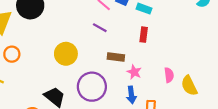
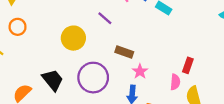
purple line: (100, 28) -> (105, 18), moved
red rectangle: (144, 35) -> (188, 65), moved

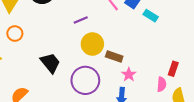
purple line: (105, 18) -> (81, 20), moved, turned -64
yellow circle: (73, 38) -> (92, 44), moved
black trapezoid: (53, 80) -> (50, 63), moved

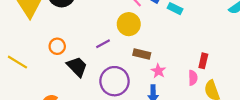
purple line: (81, 20) -> (103, 44), moved
orange circle: (15, 34) -> (57, 46), moved
yellow circle: (92, 44) -> (129, 24), moved

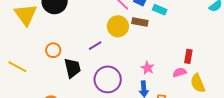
brown rectangle: (142, 54) -> (140, 22), moved
black trapezoid: (77, 67) -> (72, 68), turned 35
pink semicircle: (193, 78) -> (180, 72), turned -104

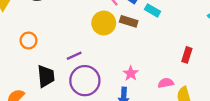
purple line: (95, 46) -> (74, 56), moved
red rectangle: (188, 56) -> (187, 55), moved
black trapezoid: (72, 68) -> (46, 76), moved

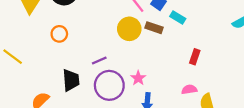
orange circle: (29, 40) -> (59, 34), moved
red rectangle: (187, 55) -> (195, 57), moved
pink star: (131, 73) -> (138, 78), moved

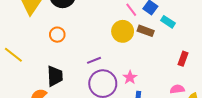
black trapezoid: (71, 80) -> (55, 76), moved

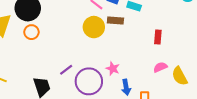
orange circle: (57, 35) -> (31, 32), moved
purple line: (94, 60) -> (66, 70), moved

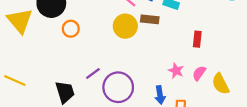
orange circle: (31, 32) -> (71, 29), moved
pink semicircle: (160, 67) -> (199, 73), turned -32
pink star: (113, 69) -> (176, 71), moved

